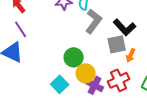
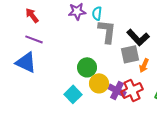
gray L-shape: (94, 21) -> (107, 31), turned -30
purple line: (21, 29) -> (34, 39), turned -36
purple cross: (95, 85) -> (117, 90), moved

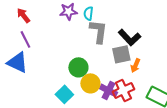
purple line: (34, 39) -> (25, 39), turned 42

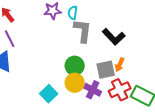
gray square: (121, 54) -> (106, 70), moved
green circle: (78, 67) -> (75, 66), moved
red cross: (123, 90) -> (120, 90), moved

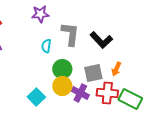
cyan semicircle: (73, 13) -> (46, 46), moved
orange arrow: (120, 65) -> (116, 69), moved
red cross: (120, 90) -> (107, 93), turned 30

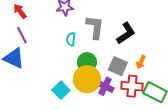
black L-shape: (101, 40) -> (126, 33), turned -80
gray square: (93, 73) -> (118, 66), turned 36
yellow circle: (62, 86) -> (87, 79), size x1.4

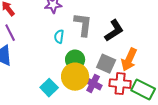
orange arrow: (141, 62) -> (129, 60), size x1.6

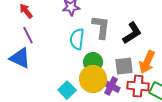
cyan semicircle: (59, 37) -> (77, 39), size x1.5
gray square: (106, 64) -> (124, 66), turned -30

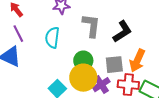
cyan semicircle: (77, 39) -> (52, 38), moved
purple cross: (111, 86) -> (101, 85), turned 30

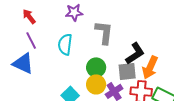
black L-shape: (122, 32) -> (135, 53), moved
yellow circle: (83, 78) -> (96, 84), size x0.7

